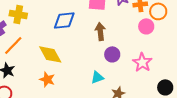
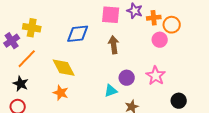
purple circle: (112, 54) -> (127, 78), moved

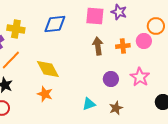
orange cross: (154, 18) -> (123, 46), moved
blue diamond: (78, 34) -> (55, 24), moved
cyan triangle: (111, 91) -> (89, 104), moved

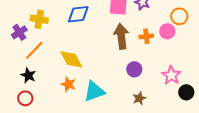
brown arrow: (98, 46) -> (121, 36), size x1.4
pink star: (140, 77) -> (171, 75), moved
cyan triangle: (89, 104) -> (94, 91), moved, size x1.6

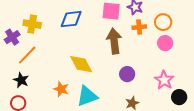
orange circle: (179, 16) -> (163, 22), moved
pink circle: (167, 31) -> (165, 43), moved
orange cross: (146, 36) -> (139, 27), moved
yellow diamond: (71, 59) -> (81, 64), moved

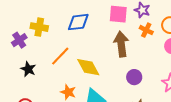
orange cross: (139, 27) -> (146, 30), turned 32
orange line: (27, 55) -> (60, 56), moved
black star: (21, 80) -> (28, 69), moved

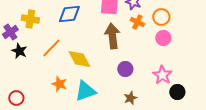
black star: (28, 69) -> (19, 51), moved

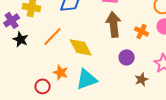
orange cross: (137, 22) -> (142, 31), moved
red circle: (16, 98) -> (43, 86), moved
brown star: (130, 98) -> (142, 79), moved

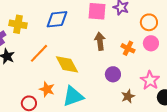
brown arrow: (114, 24) -> (100, 41), size x0.7

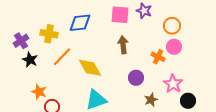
yellow cross: (18, 24) -> (49, 34), moved
orange cross: (128, 48) -> (158, 57), moved
orange star: (47, 89) -> (39, 92), moved

